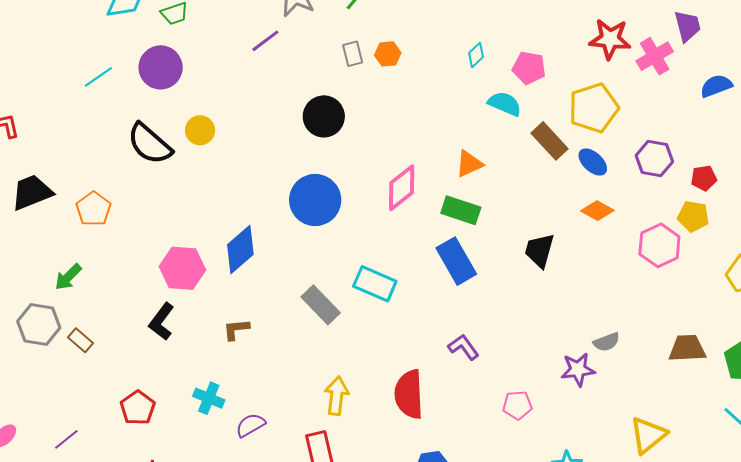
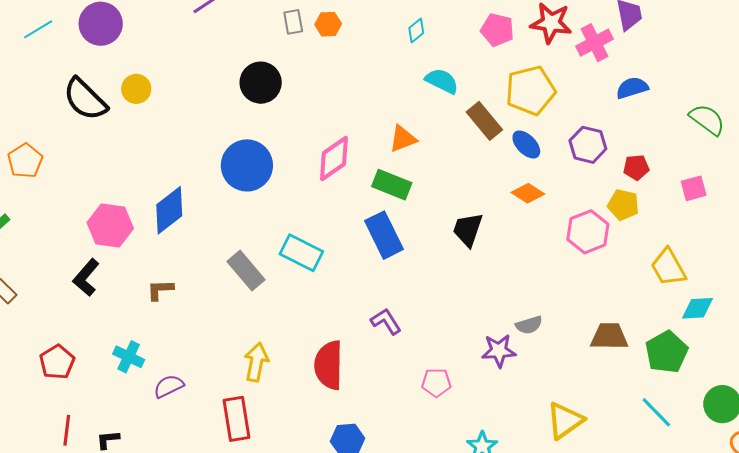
pink pentagon: (529, 68) -> (497, 30), moved
blue semicircle: (716, 86) -> (632, 88), moved

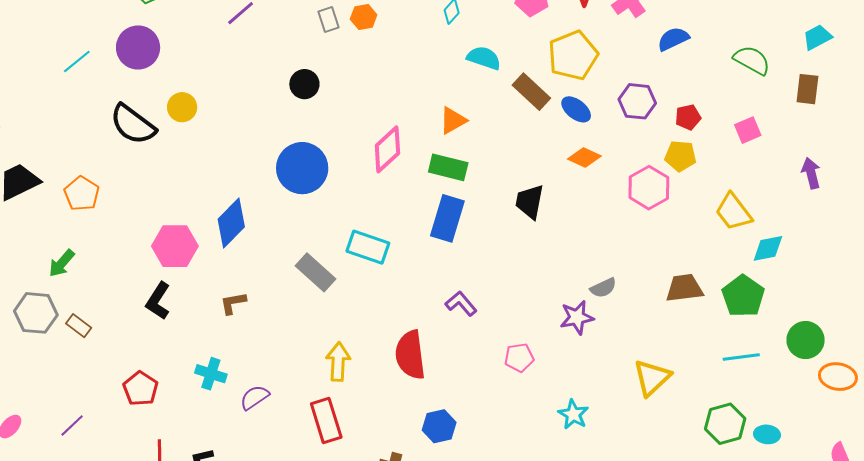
black circle: (261, 83) -> (304, 84), size x0.7
blue rectangle: (384, 235) -> (447, 218), turned 51
cyan line: (656, 412) -> (741, 357), turned -45

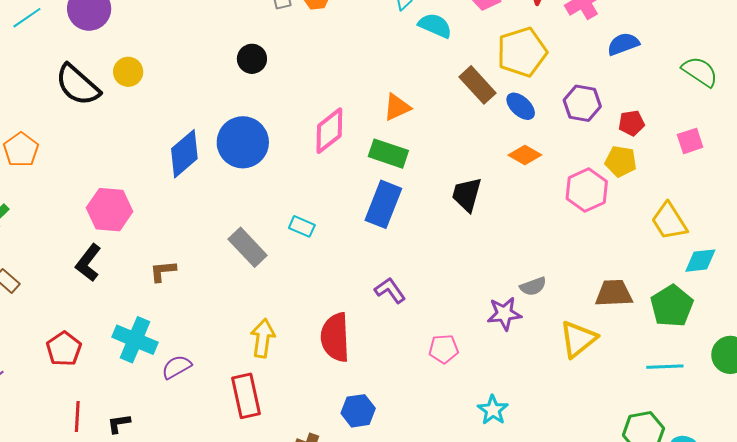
cyan semicircle: (484, 58) -> (435, 26), moved
blue diamond: (231, 223) -> (184, 154), moved
cyan rectangle: (368, 247) -> (302, 226), size x0.6
cyan cross: (211, 374) -> (135, 340), size x1.4
yellow triangle: (652, 378) -> (578, 339), moved

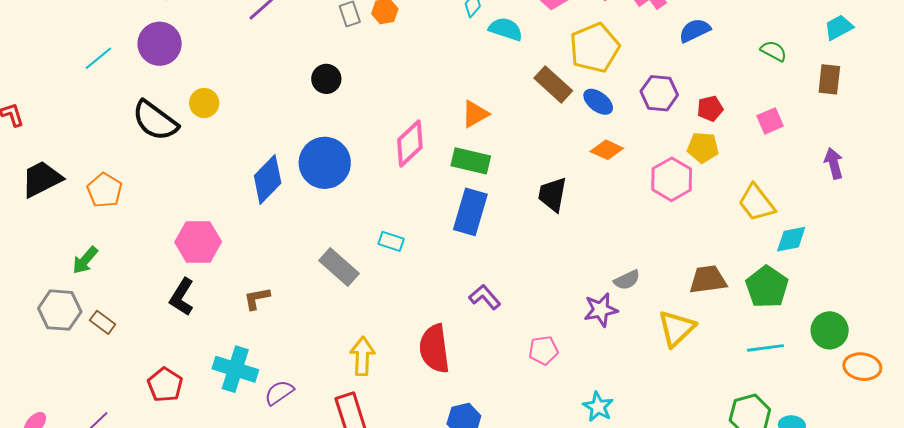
green semicircle: (700, 72) -> (774, 51), size x0.7

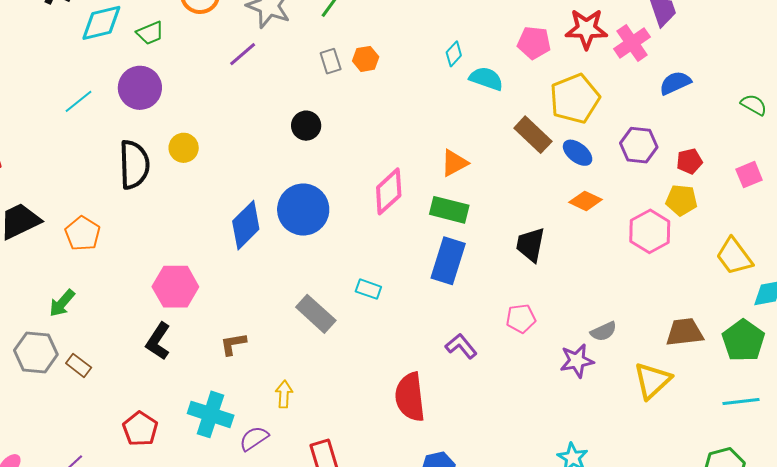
black semicircle: (155, 121) -> (134, 165), turned -129
pink pentagon: (543, 350) -> (521, 318), moved
yellow arrow: (362, 356) -> (284, 394), moved, size x0.7

